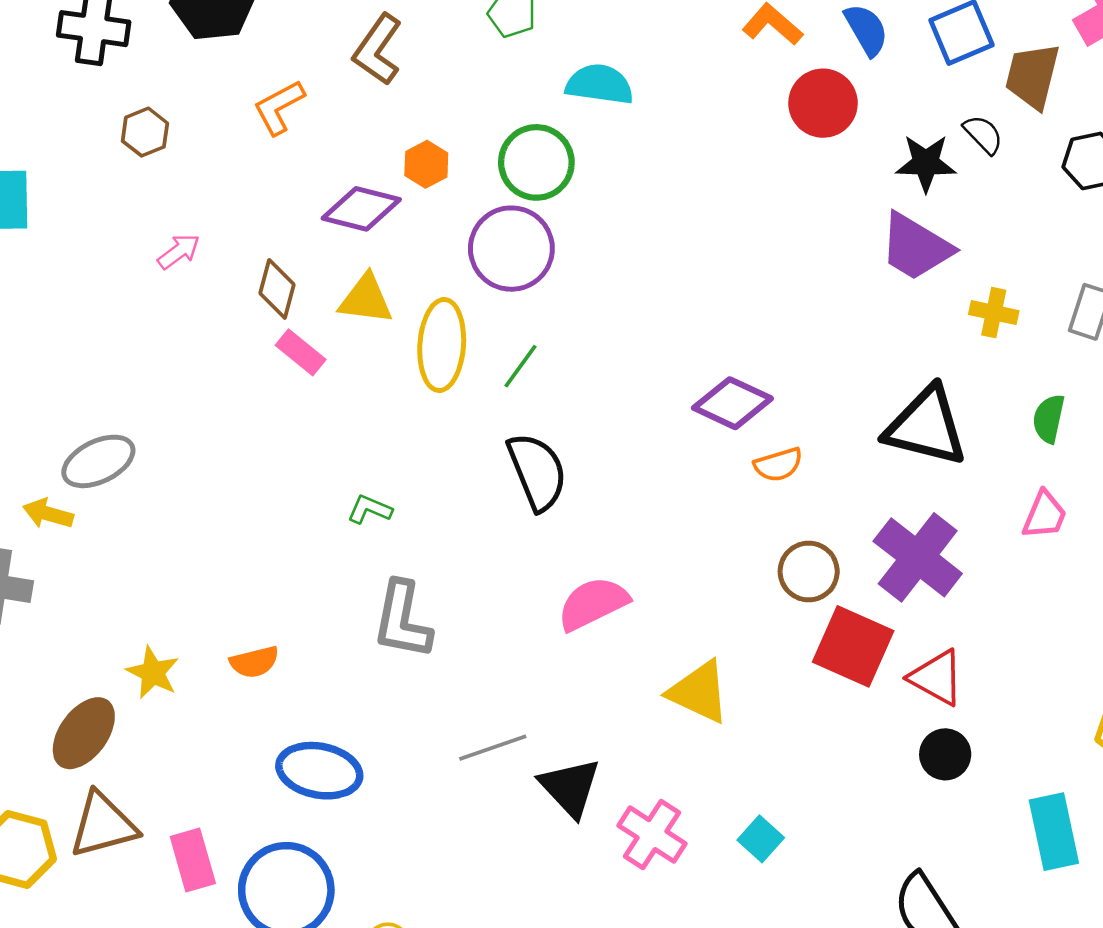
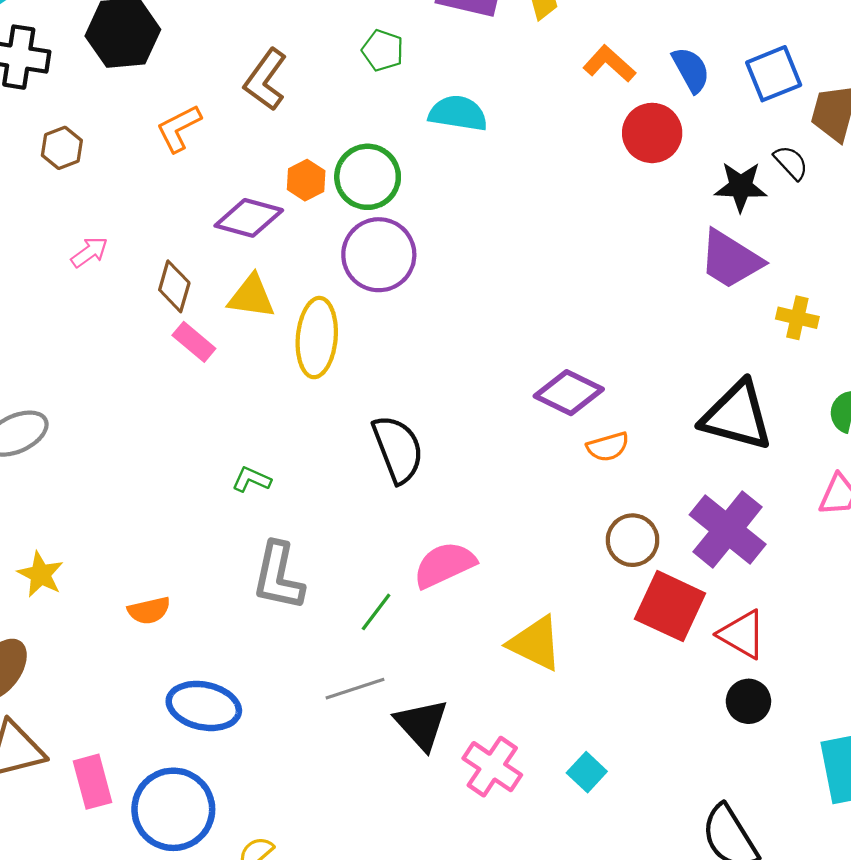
green circle: (536, 162) -> (368, 177), moved
green line: (520, 366) -> (376, 612), moved
yellow star: (153, 673) -> (41, 574), moved

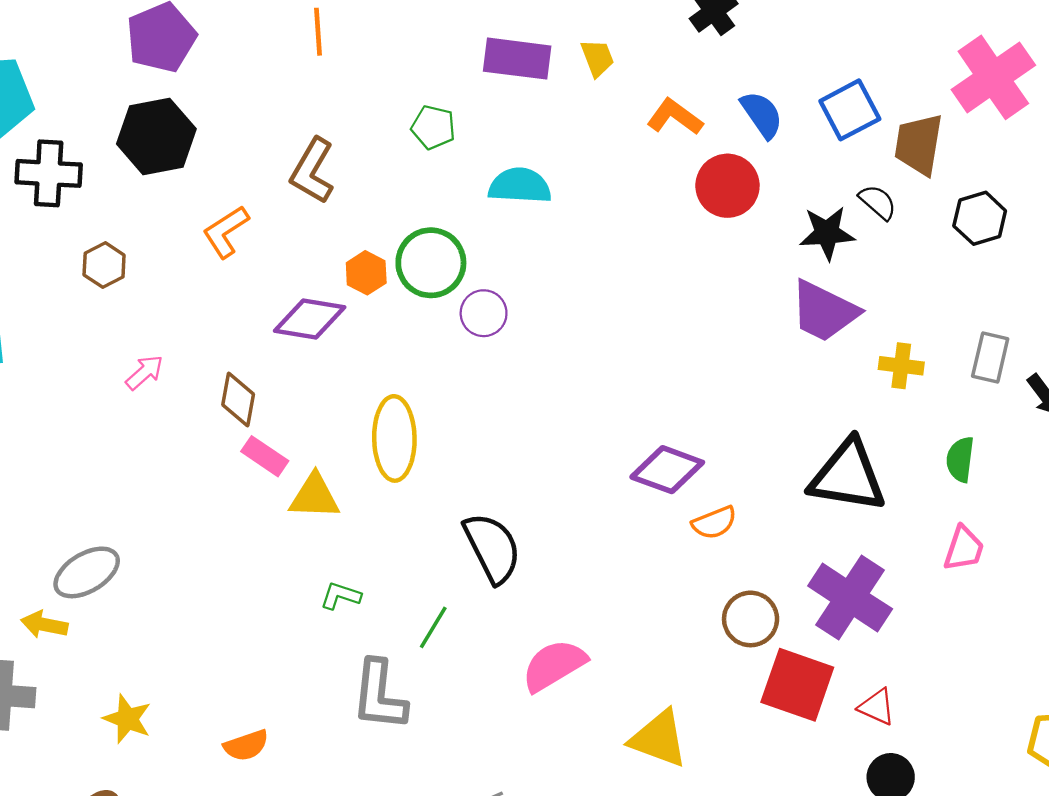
purple circle: (379, 255) -> (484, 313), moved, size x0.6
yellow triangle: (251, 297) -> (314, 497), moved
green line: (376, 612) -> (433, 627), moved
red triangle: (742, 634) -> (877, 707), size x0.7

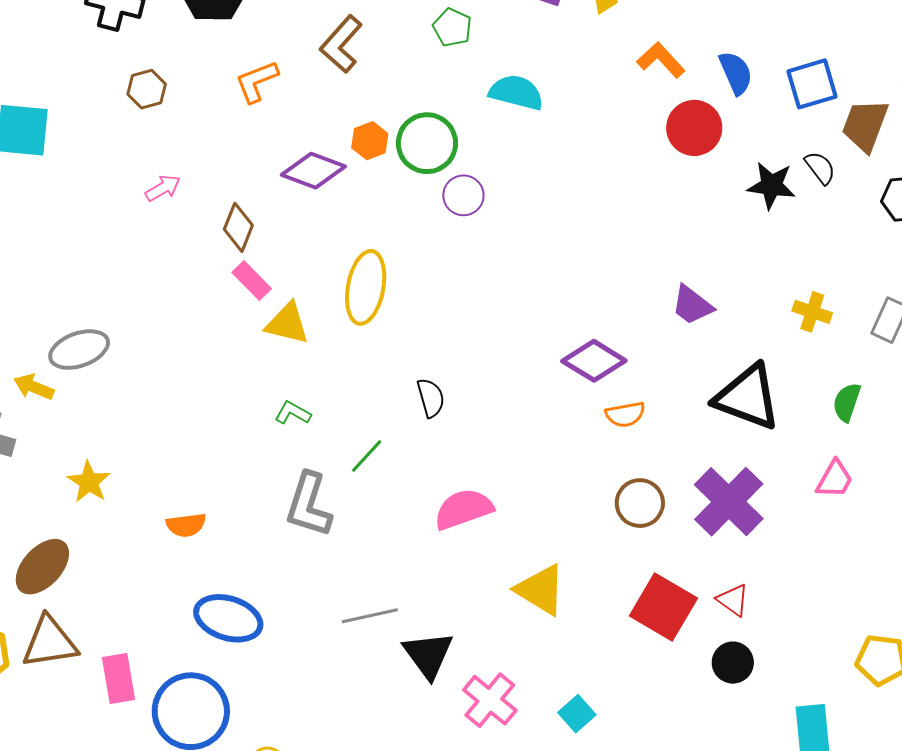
purple trapezoid: (824, 311) -> (692, 305), moved, size x0.7
black semicircle: (492, 548) -> (431, 398), size x0.6
red square: (797, 685) -> (663, 607), moved

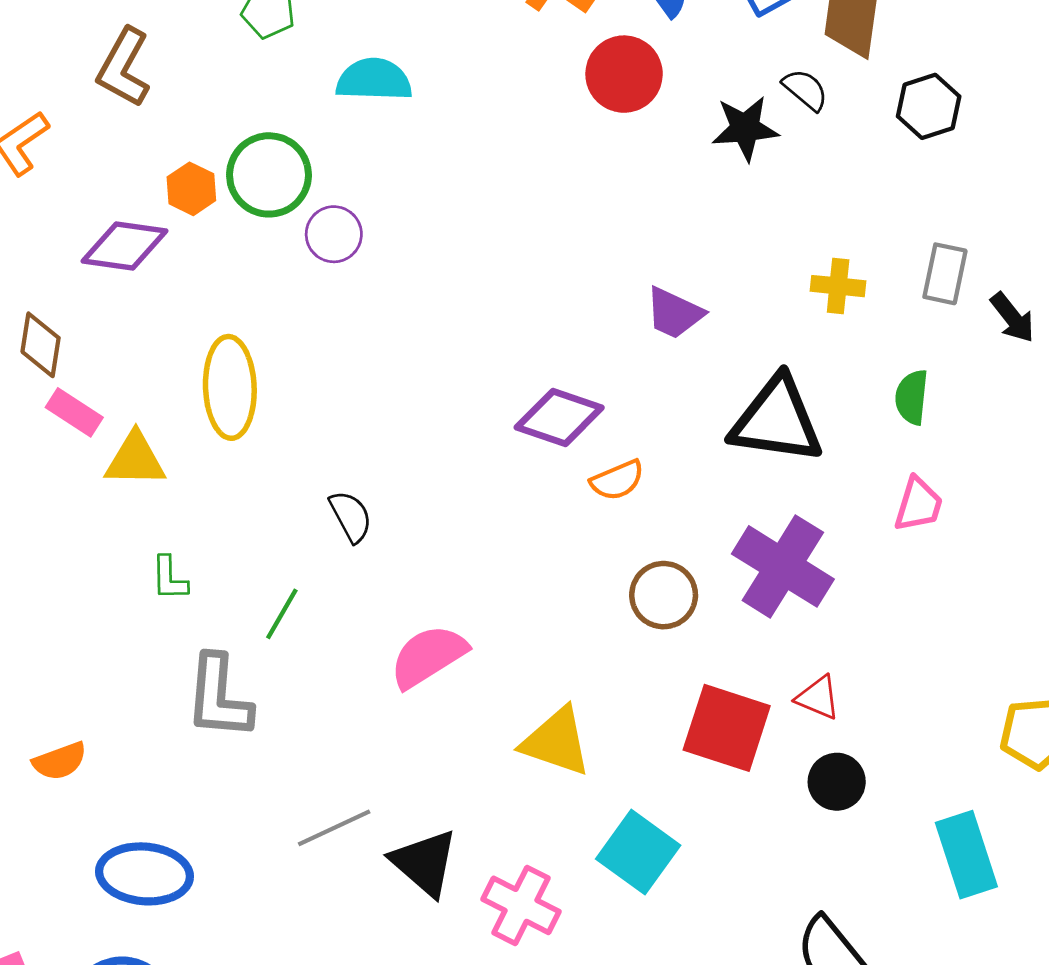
green L-shape: (293, 413) -> (169, 578), turned -108
cyan square: (577, 714) -> (638, 852), moved, size x1.6

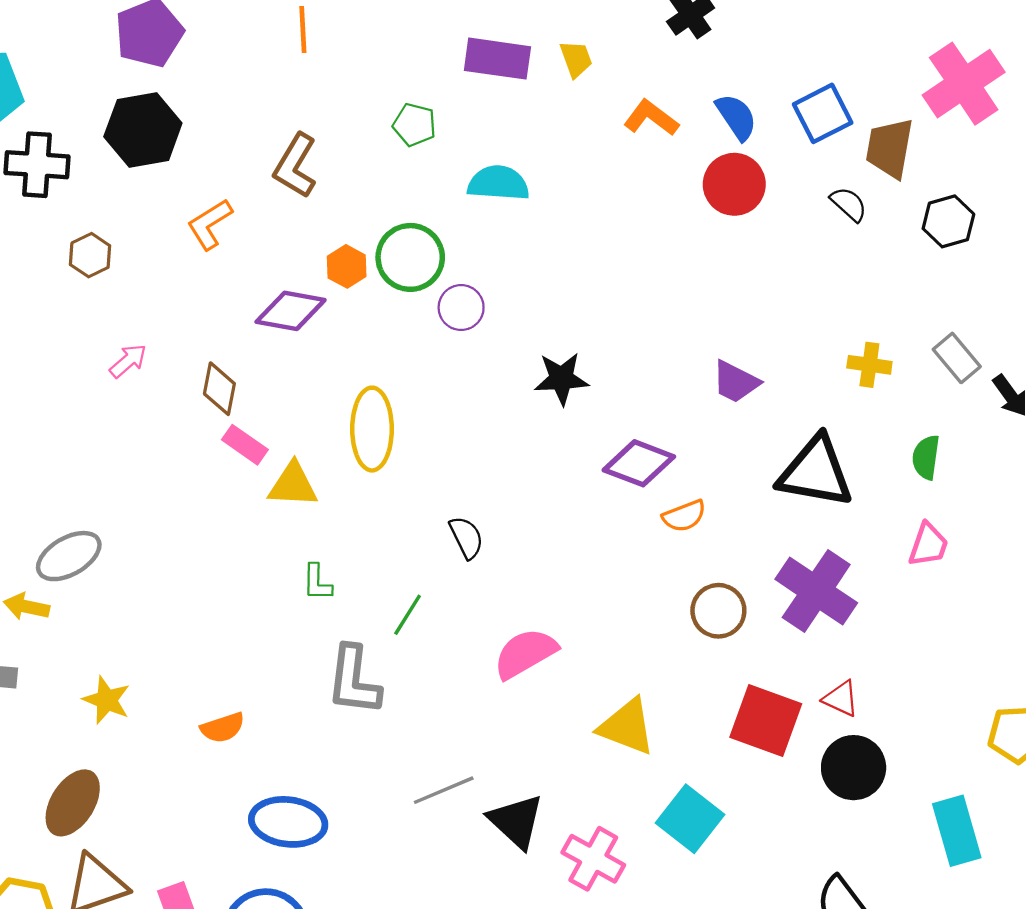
red circle: (624, 74) -> (734, 184), moved
black star: (745, 128) -> (561, 379), moved
gray rectangle: (945, 274) -> (957, 358), turned -54
black circle: (837, 782) -> (854, 768), size x1.4

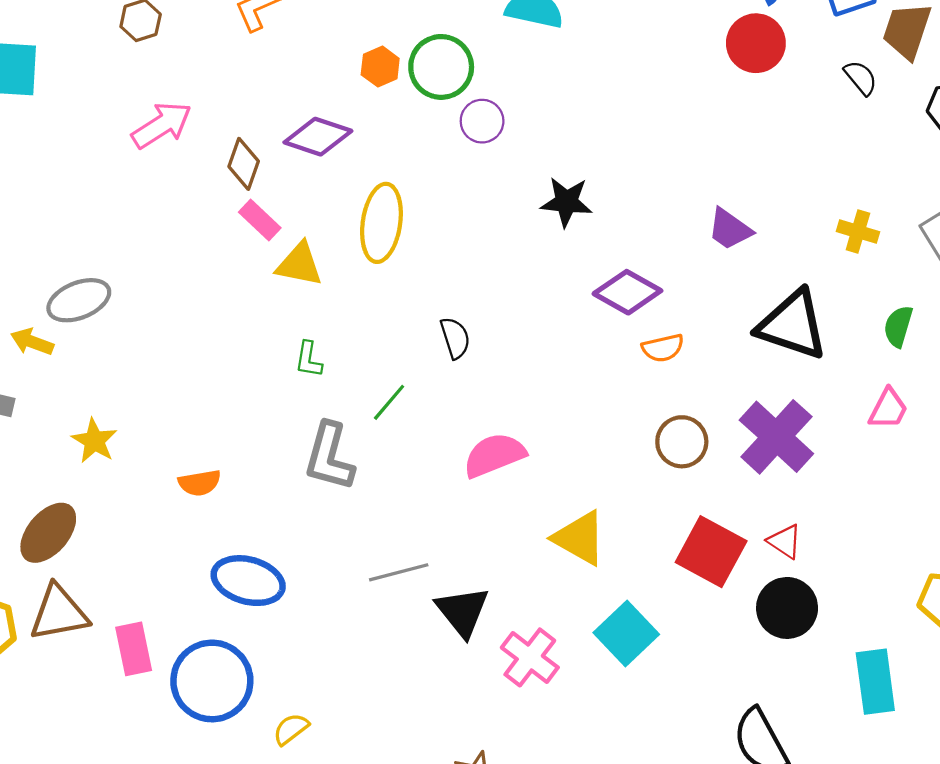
purple diamond: (291, 311) -> (318, 137), moved
pink arrow: (128, 361) -> (162, 125), size x1.6

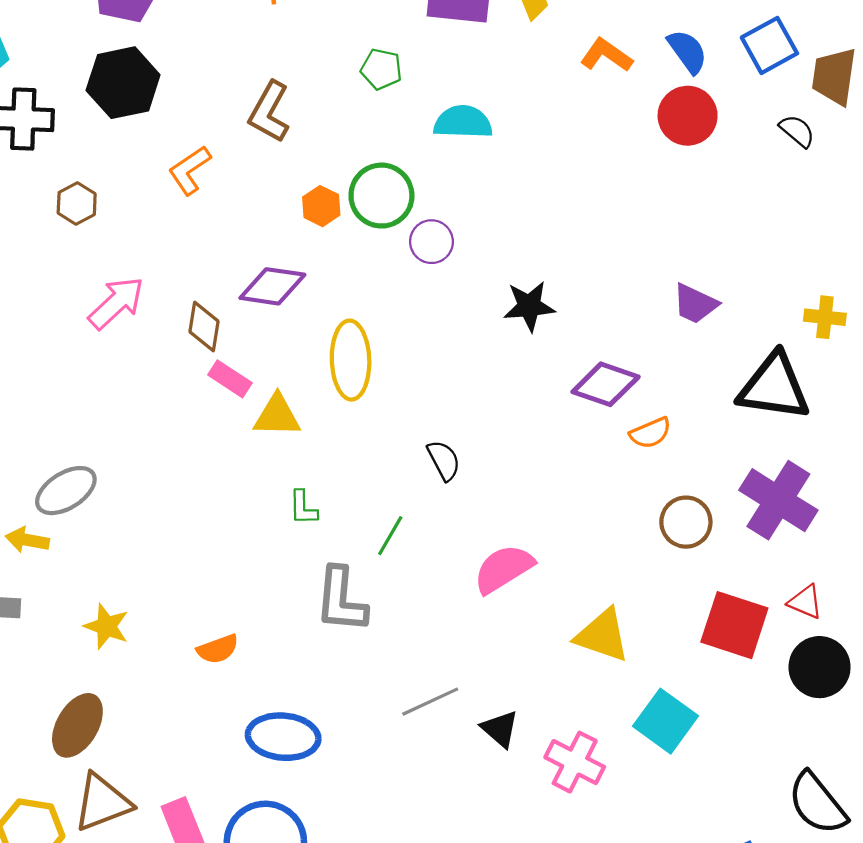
yellow cross: (858, 232) -> (825, 317), moved
black triangle: (462, 612) -> (500, 729), size x0.7

